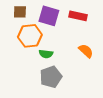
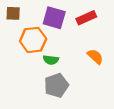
brown square: (20, 12) -> (13, 13), moved
red rectangle: (78, 16) -> (86, 18), turned -36

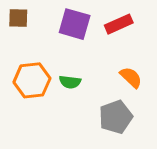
orange hexagon: (33, 40) -> (32, 80), moved
gray pentagon: (56, 85) -> (116, 117), moved

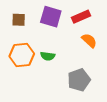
brown square: (18, 18) -> (19, 20), moved
orange semicircle: (131, 77) -> (89, 40), moved

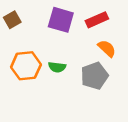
brown square: (19, 20) -> (12, 20), moved, turned -32
gray pentagon: (79, 80) -> (94, 76), moved

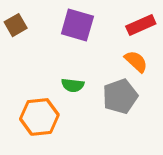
red rectangle: (97, 20) -> (141, 25), moved
orange hexagon: (26, 66) -> (39, 117), moved

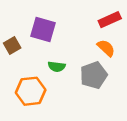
brown square: (16, 25) -> (12, 46), moved
purple square: (77, 25) -> (43, 29), moved

